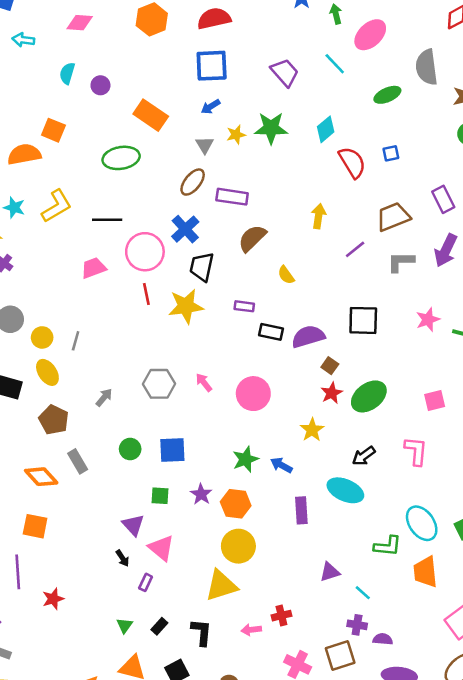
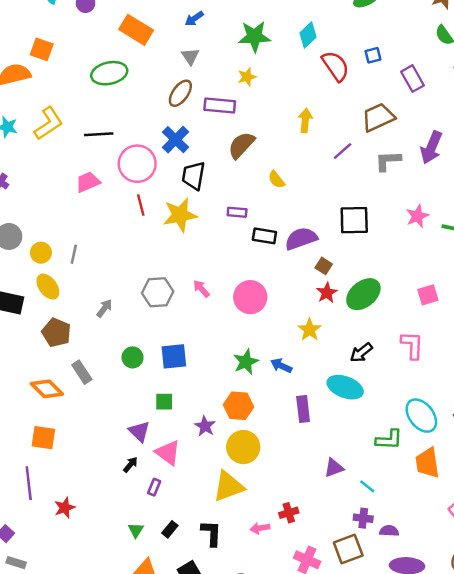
yellow star: (236, 135) -> (247, 77), moved
purple rectangle: (443, 199) -> (413, 79), moved
purple star: (201, 494) -> (205, 426), moved
black arrow: (122, 558) -> (130, 465), turned -105

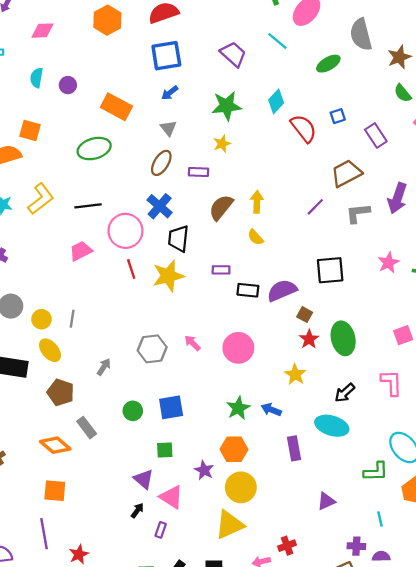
purple rectangle: (220, 106) -> (198, 172), size x0.7
yellow arrow: (305, 120) -> (257, 202), moved
green ellipse: (363, 294) -> (343, 338), turned -60
cyan line: (367, 486) -> (380, 519), moved, turned 42

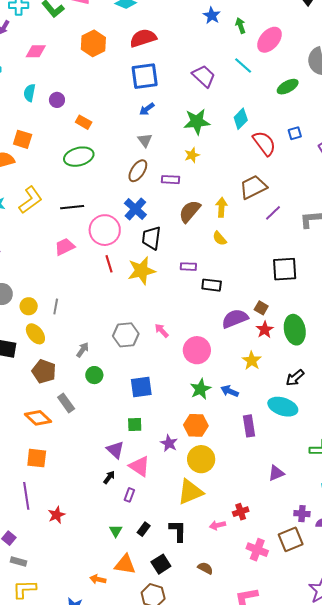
orange rectangle: (116, 107) -> (84, 122), moved, size x0.6
brown trapezoid: (346, 173) -> (253, 187), moved
purple semicircle: (282, 290) -> (235, 319), moved
pink circle: (238, 348) -> (197, 350), moved
green circle: (133, 411) -> (94, 375), moved

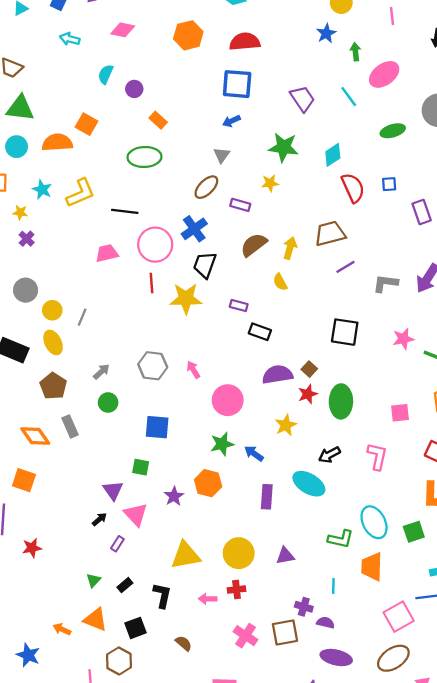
yellow circle: (201, 459) -> (239, 553), moved

